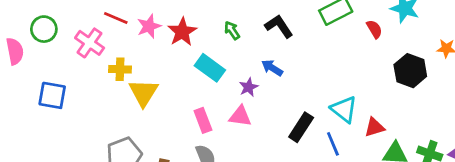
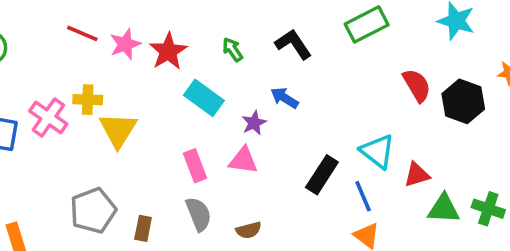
red semicircle: (374, 29) -> (417, 85), moved, size x1.4
pink cross: (90, 43) -> (48, 117), moved

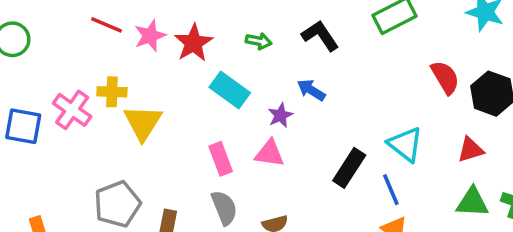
green arrow: (233, 50) -> (259, 41), turned 135
red triangle: (417, 175) -> (471, 150), moved

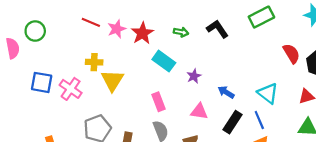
blue arrow: (311, 90) -> (226, 92), moved
pink cross: (72, 110) -> (71, 89), moved
pink triangle: (270, 153) -> (199, 111), moved
black rectangle: (349, 168) -> (232, 122), moved

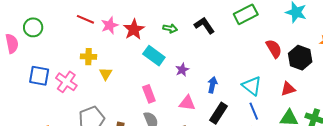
yellow triangle: (112, 80) -> (106, 74), size x0.6
blue arrow: (226, 92) -> (212, 85), turned 70
blue line: (259, 120) -> (254, 111), moved

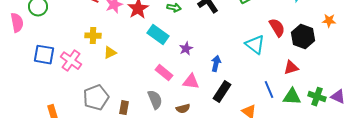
yellow triangle: (106, 74) -> (110, 53), turned 32
cyan triangle: (252, 86) -> (255, 45), moved
pink rectangle: (149, 94) -> (164, 73), moved, turned -30
blue line: (254, 111) -> (269, 90), moved

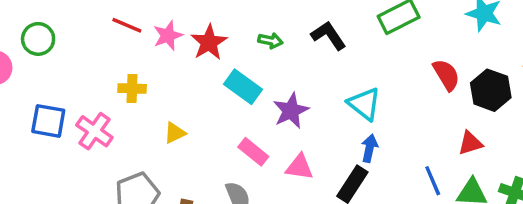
cyan triangle: (255, 45) -> (364, 104), moved
purple star: (186, 49) -> (291, 111), size x1.5
yellow triangle: (110, 53) -> (175, 133), moved
blue arrow: (216, 64) -> (369, 148), moved

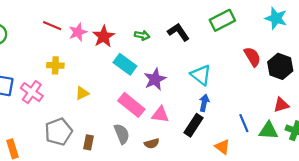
red triangle: (470, 143) -> (281, 105), moved
pink rectangle: (253, 152) -> (131, 105), size x1.4

